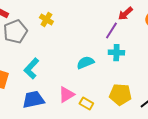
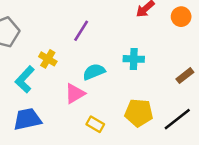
yellow cross: (46, 20) -> (48, 59), moved
purple line: (111, 31) -> (81, 31), moved
pink triangle: (66, 95) -> (75, 94), moved

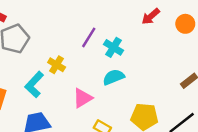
cyan cross: (134, 59) -> (114, 47), moved, turned 30
cyan semicircle: (94, 72) -> (114, 77), moved

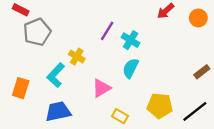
cyan semicircle: (114, 77) -> (131, 68), turned -42

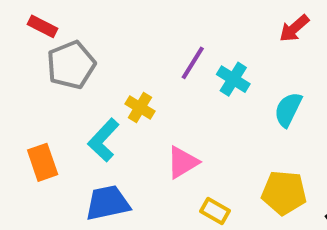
cyan semicircle: (131, 68) -> (288, 110), moved
orange rectangle: (21, 88) -> (43, 162), turned -36

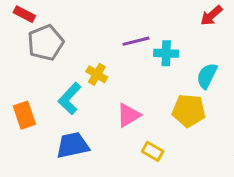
purple line: (193, 63) -> (136, 41), turned 44
cyan cross: (233, 79) -> (166, 53), turned -30
yellow pentagon: (284, 193) -> (189, 111), moved

